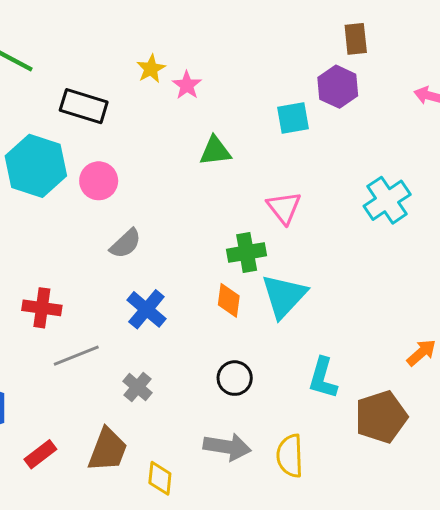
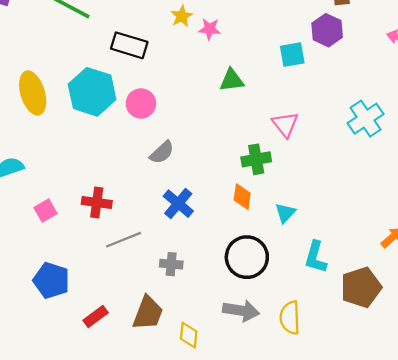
pink star: (187, 85) -> (210, 29), turned -30
cyan triangle: (284, 296) -> (285, 213), moved, size x0.6
black circle: (235, 378) -> (247, 257), size x1.6
gray cross: (138, 387) -> (171, 264), turned -35

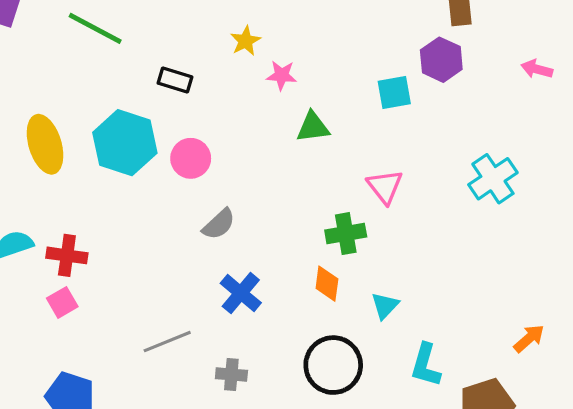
pink star: (210, 29) -> (282, 75), moved
black rectangle: (129, 45) -> (175, 80), size x0.7
red cross: (97, 202) -> (67, 255), moved

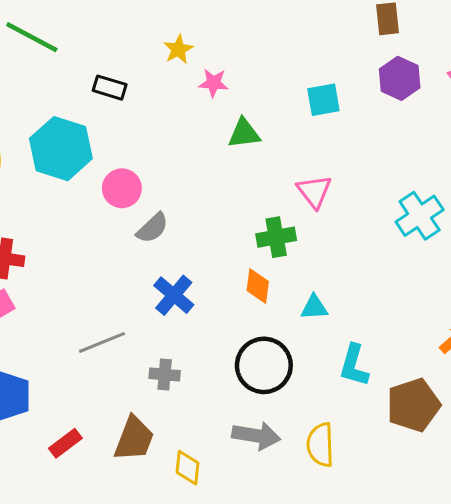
purple hexagon: (441, 60) -> (400, 78), moved
pink circle: (191, 158) -> (122, 188), moved
cyan cross: (493, 179) -> (420, 216), moved
cyan triangle: (385, 306) -> (314, 307), turned 44

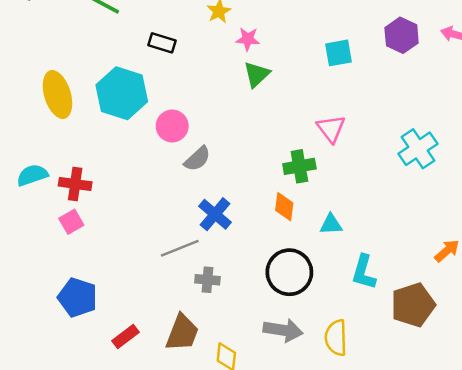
green triangle: (244, 133) -> (257, 74), moved, turned -36
gray line: (102, 342) -> (180, 248), moved

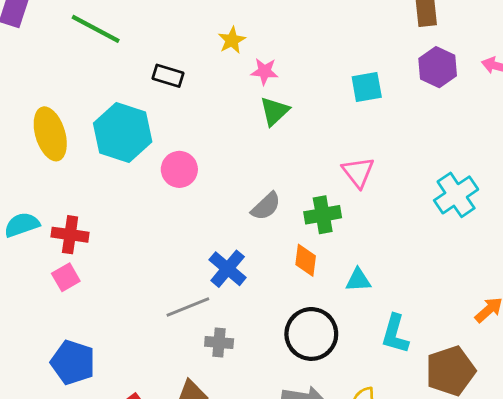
gray semicircle: (197, 159) -> (266, 206), moved

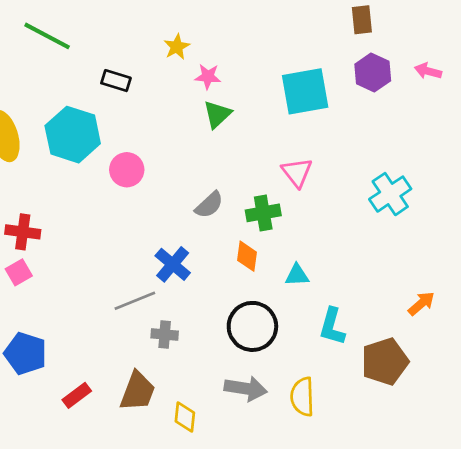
cyan square: (367, 87) -> (305, 91), size x1.6

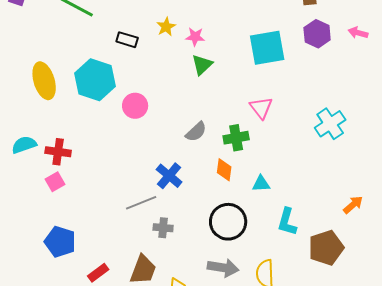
yellow star: (177, 47) -> (166, 27), moved

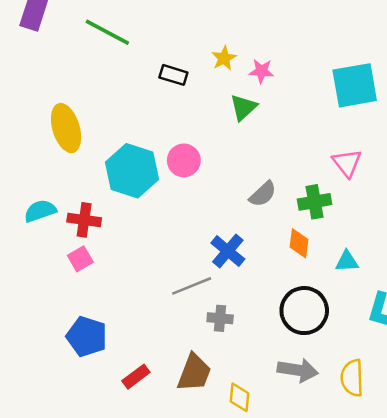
green triangle: (202, 65) -> (243, 107), moved
cyan hexagon: (95, 80) -> (132, 171), moved

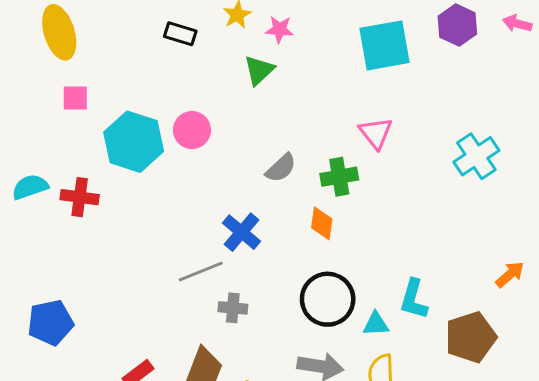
yellow ellipse: (66, 128) -> (59, 32), moved
pink square: (80, 259) -> (75, 98), moved, turned 30
cyan triangle: (347, 261) -> (376, 324), moved
blue pentagon: (87, 336) -> (50, 323), moved, turned -30

